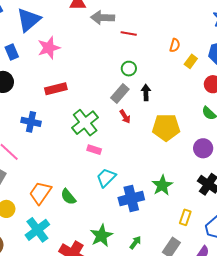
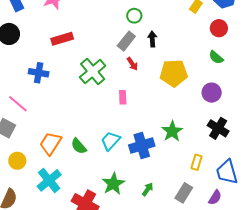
pink rectangle: (94, 150) -> (123, 97), moved, turned 72
cyan trapezoid: (106, 178) -> (111, 141), moved

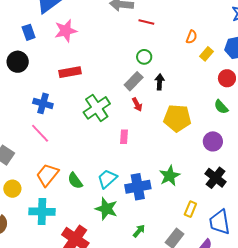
pink line: (18, 104) -> (40, 133), moved
cyan cross: (49, 180) -> (42, 212), turned 35
green star: (113, 184) -> (106, 209), moved, turned -30

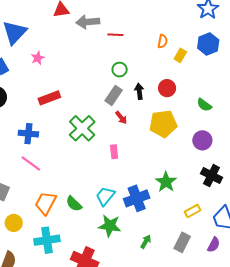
pink star: (66, 31) -> (38, 58), size x0.6
red circle: (227, 78) -> (167, 88), moved
yellow rectangle: (190, 209) -> (193, 211), turned 49

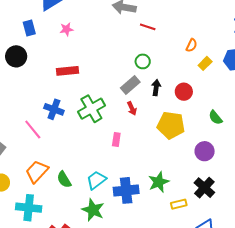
blue cross: (28, 134) -> (54, 109), moved
yellow rectangle: (193, 211) -> (179, 204), moved

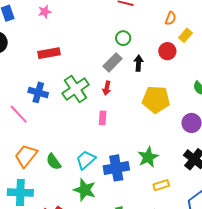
red circle: (184, 92) -> (167, 51), moved
red arrow: (132, 108) -> (107, 88), moved, turned 40
yellow rectangle: (179, 204) -> (161, 185), moved

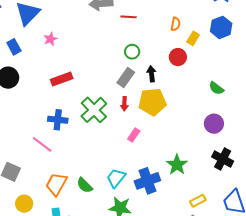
yellow pentagon: (156, 99) -> (152, 102), moved
pink rectangle: (103, 118) -> (134, 135), moved, turned 40
yellow rectangle: (161, 185) -> (198, 201), moved

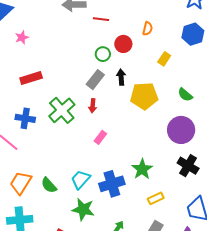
yellow rectangle: (193, 38) -> (164, 59), moved
red circle: (178, 57) -> (123, 44), moved
yellow pentagon: (152, 102) -> (144, 96), moved
purple circle: (214, 124) -> (181, 130), size x1.4
yellow rectangle: (198, 201) -> (156, 198), moved

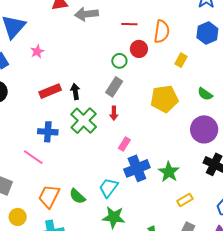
red line: (101, 19) -> (129, 24), moved
orange semicircle: (148, 29) -> (162, 32), size x1.6
black arrow: (121, 77) -> (75, 91), moved
blue cross: (112, 184) -> (137, 168), moved

